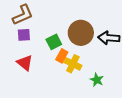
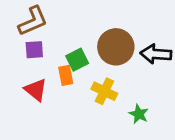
orange rectangle: (62, 56) -> (66, 75), moved, turned -40

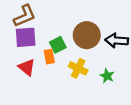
purple square: (34, 50) -> (26, 37), size x1.5
green star: (139, 114) -> (107, 76), moved

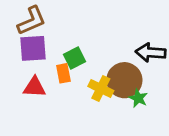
brown circle: (87, 35) -> (124, 80), moved
red triangle: (27, 67) -> (34, 87), turned -36

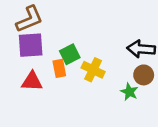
brown circle: (124, 80) -> (144, 75), moved, size x0.6
yellow cross: (101, 88) -> (93, 70), moved

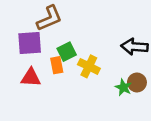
brown L-shape: (29, 19) -> (49, 18), moved
brown circle: (144, 75) -> (137, 82), moved

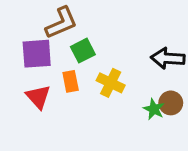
green square: (67, 52) -> (83, 51), moved
red triangle: (31, 78) -> (38, 97), turned 45

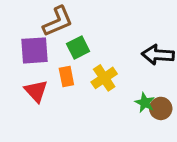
yellow cross: (111, 83) -> (104, 78), turned 30
brown circle: (171, 103) -> (161, 108), moved

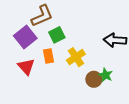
purple square: (35, 50) -> (25, 37), turned -35
brown circle: (161, 108) -> (94, 79), moved

